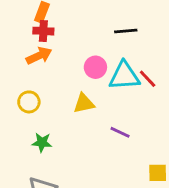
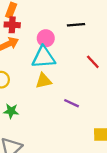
pink circle: (95, 67) -> (46, 38), moved
cyan triangle: (124, 76) -> (44, 57), moved

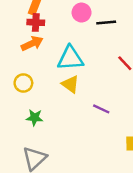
pink circle: (46, 38) -> (82, 13), moved
yellow triangle: (44, 81) -> (70, 84), turned 48

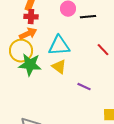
yellow circle: (23, 83) -> (21, 51), moved, size x1.5
green star: (35, 118) -> (30, 65), moved, size x1.6

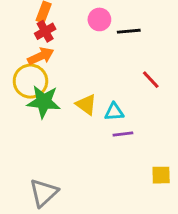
red cross: (31, 17) -> (45, 31), turned -32
cyan triangle: (59, 46) -> (114, 112), moved, size x0.6
purple line: (84, 87) -> (123, 134), turned -32

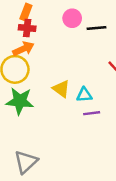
red cross: (45, 31) -> (27, 28), turned 35
green star: (44, 102) -> (20, 101), moved

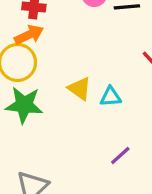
purple line: (92, 113) -> (120, 155), moved, turned -35

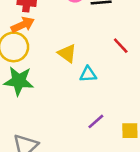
yellow triangle: (80, 89) -> (67, 53), moved

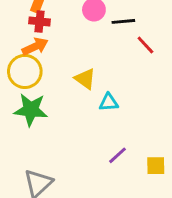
red line: (121, 46) -> (145, 45), moved

